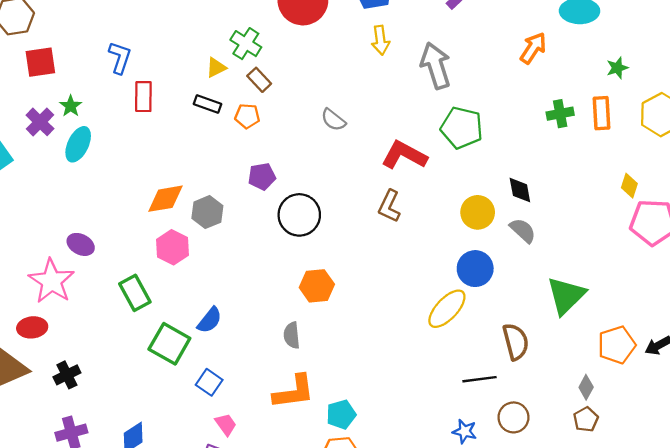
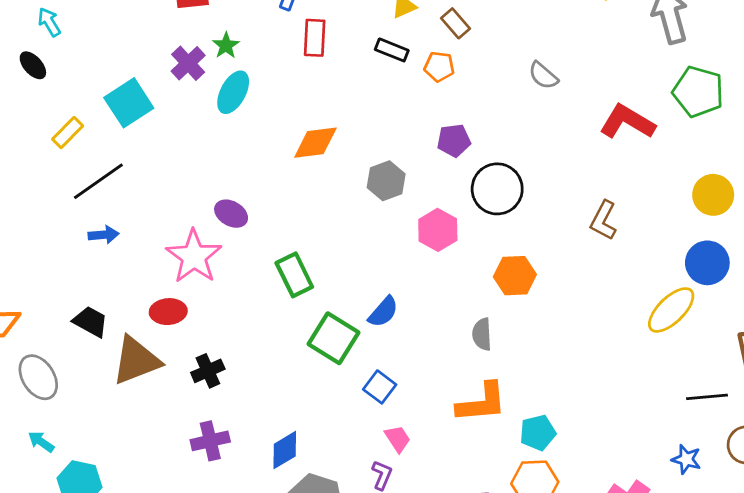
orange diamond: (165, 199) -> (315, 143), moved
brown L-shape: (389, 206) -> (603, 220), moved
pink hexagon: (173, 247) -> (438, 230), moved

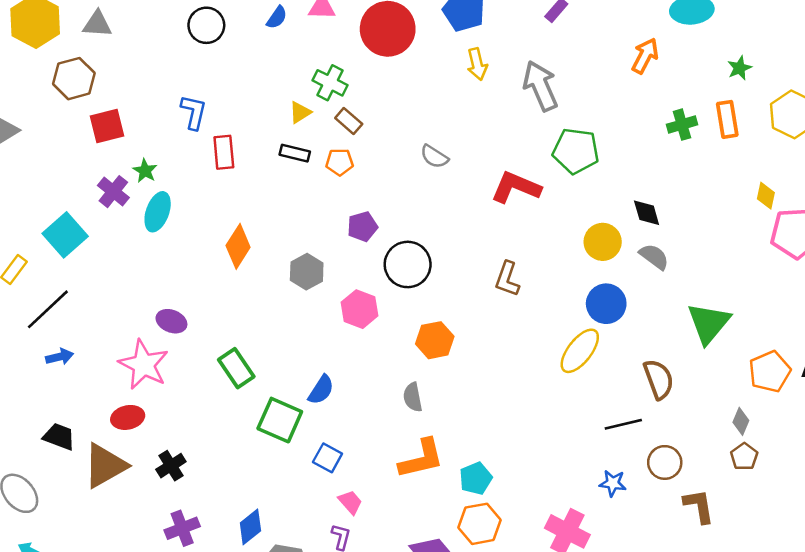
orange diamond: (315, 143) -> (238, 246), turned -42

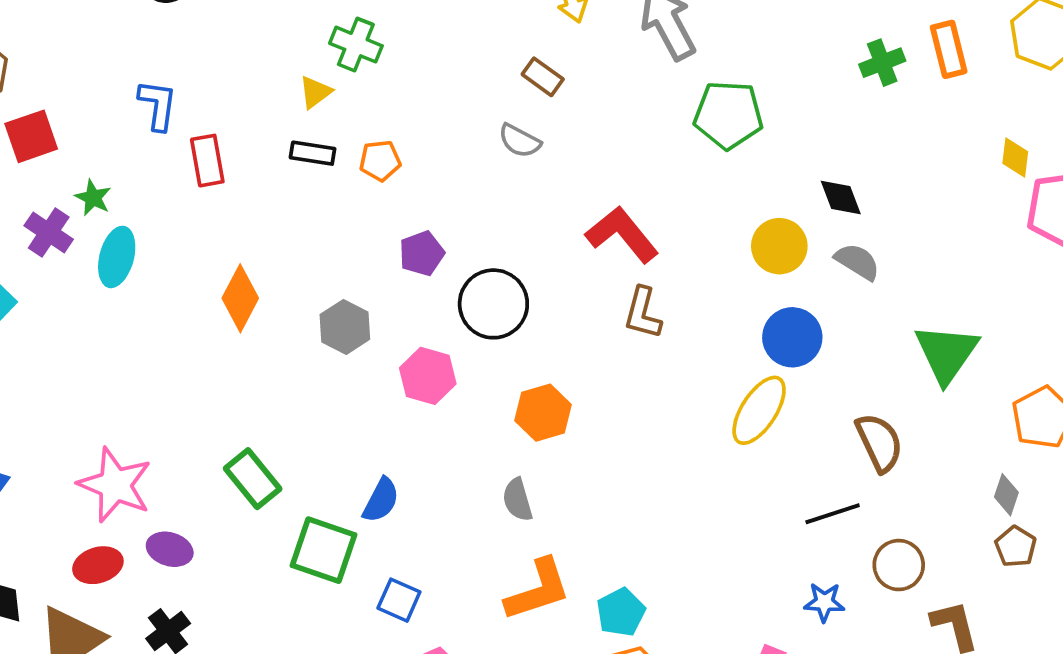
brown rectangle: (349, 121) -> (543, 77), moved
red L-shape: (516, 187) -> (622, 234), moved, turned 33
purple ellipse: (171, 321) -> (170, 549), moved

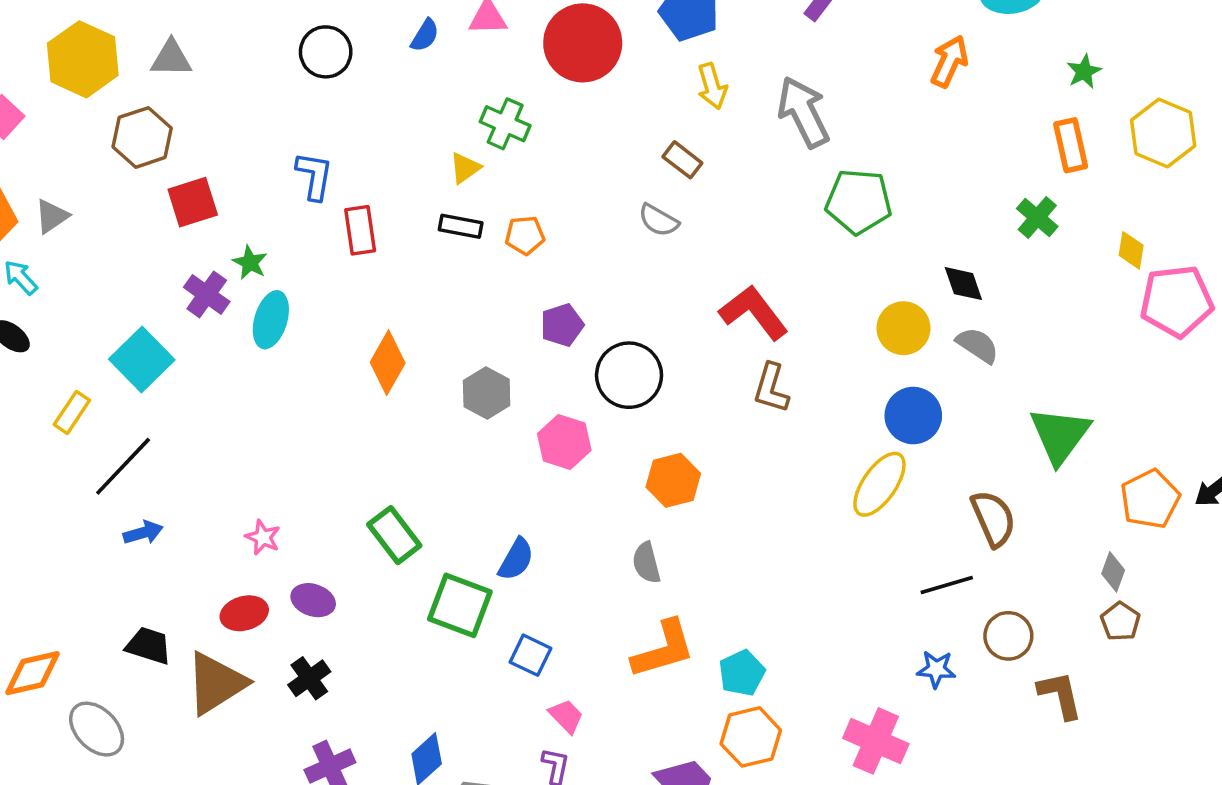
green cross: (882, 63) -> (1037, 218), moved, turned -30
pink star: (115, 485) -> (263, 537), size x0.5

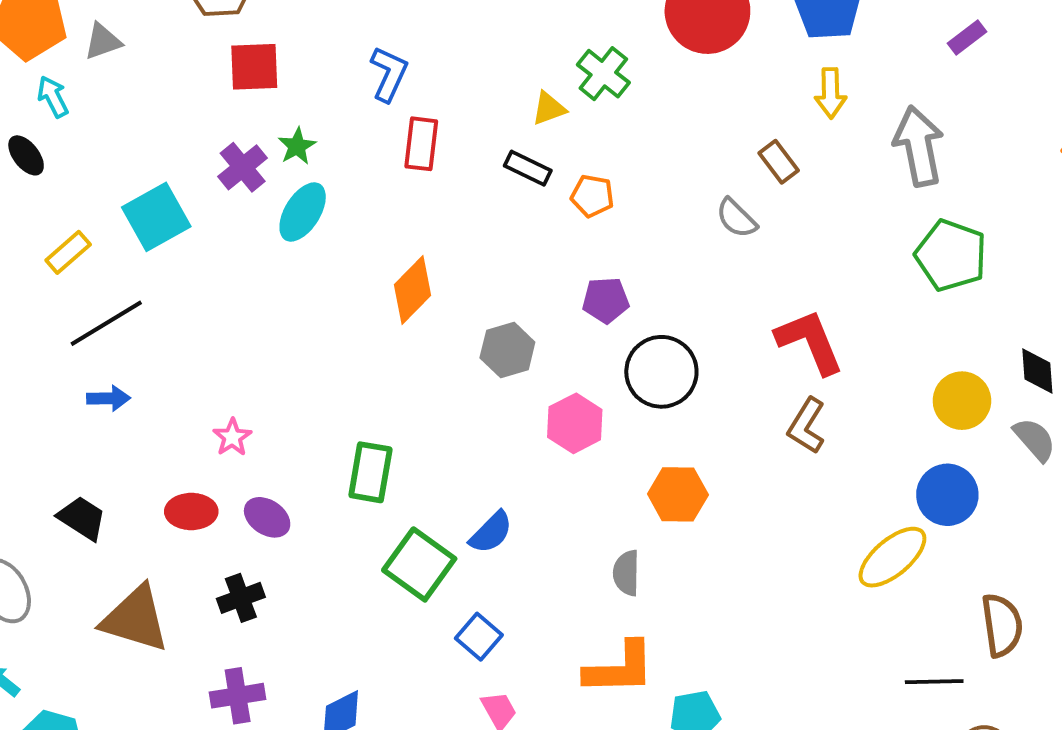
green rectangle: (394, 535) -> (370, 472), turned 32
brown triangle: (216, 683) -> (135, 619), moved, turned 34

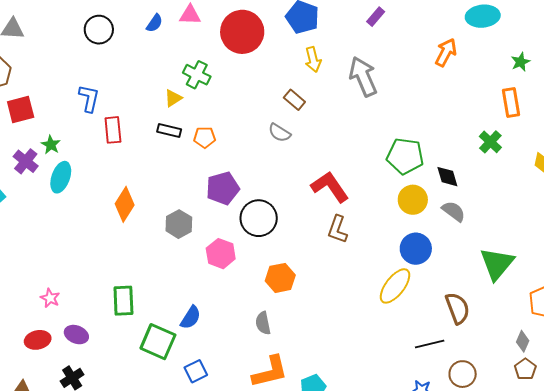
green pentagon: (951, 255) -> (405, 156), moved
purple pentagon: (606, 300) -> (223, 188), size x1.4
blue square: (479, 637) -> (196, 371), turned 35

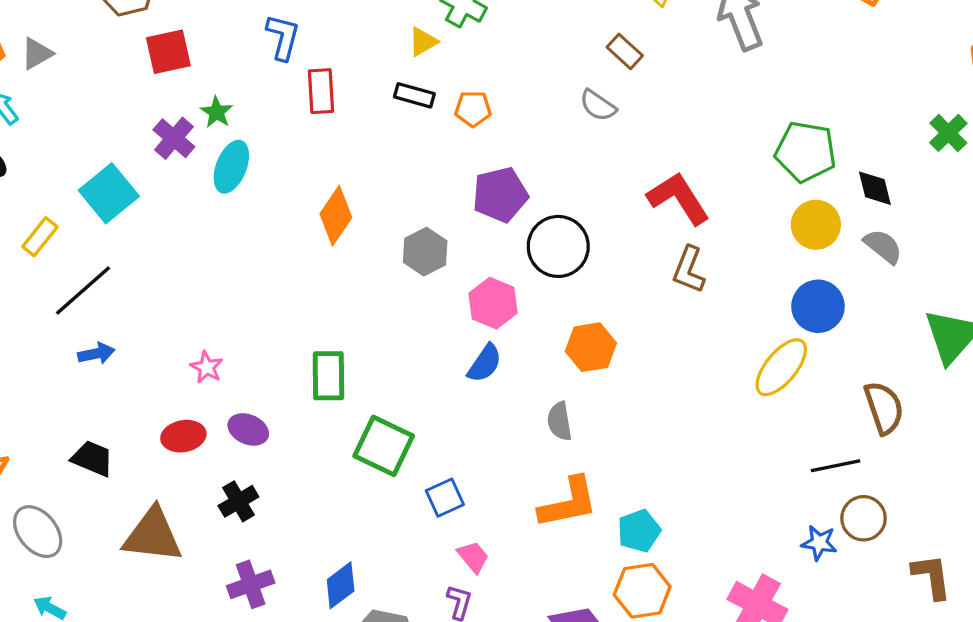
blue semicircle: (191, 318) -> (485, 363), moved
brown circle: (463, 374) -> (864, 518), moved

